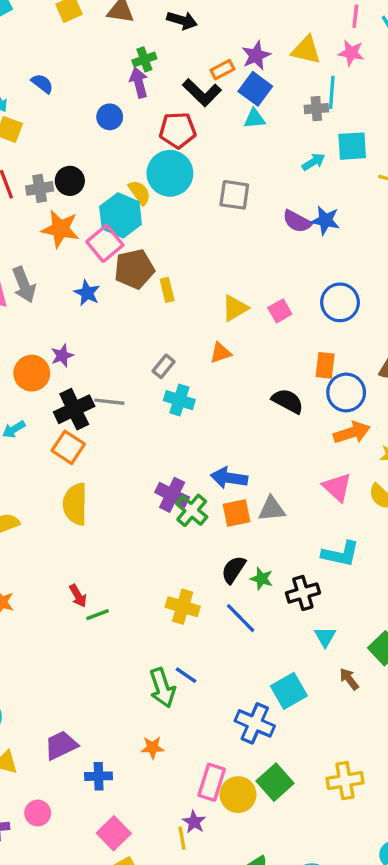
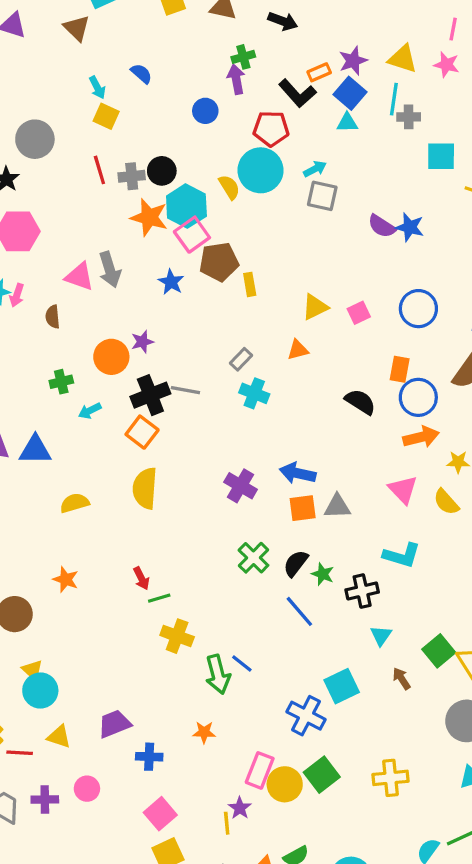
cyan line: (332, 92) -> (394, 99), moved
cyan arrow: (313, 162) -> (315, 169), moved
cyan hexagon: (121, 215) -> (186, 206), moved
green cross: (192, 510) -> (253, 558), moved
yellow cross: (183, 607) -> (177, 636), moved

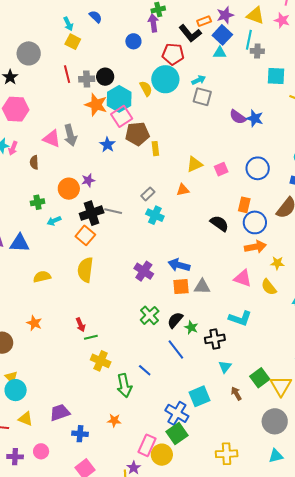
pink triangle: (403, 490) -> (243, 278), turned -30
blue line: (242, 664) -> (145, 370), moved
green square: (322, 775) -> (177, 434), moved

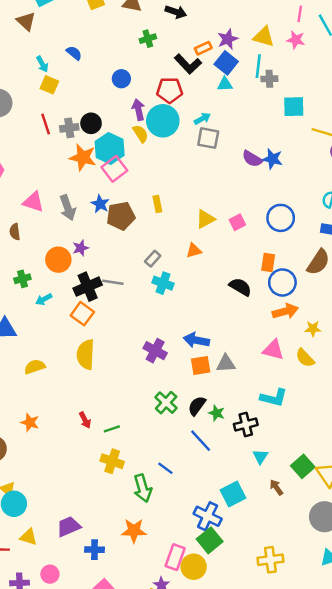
purple arrow: (153, 23) -> (138, 110), moved
brown pentagon: (137, 134) -> (121, 216), moved
gray arrow: (70, 135) -> (68, 208), moved
green line: (91, 337) -> (112, 429), moved
orange star: (114, 420) -> (134, 531), size x1.5

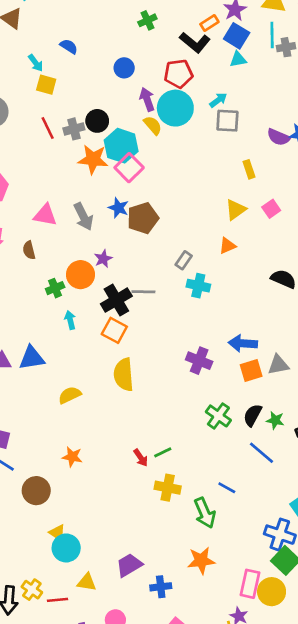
yellow rectangle: (157, 204) -> (249, 169), moved
green cross: (22, 279) -> (55, 288), moved
cyan arrow: (44, 299) -> (70, 320), turned 112
red arrow: (85, 420) -> (141, 458), moved

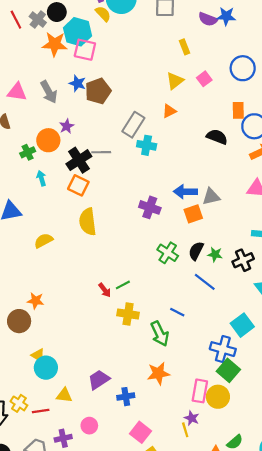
gray cross: (74, 129) -> (38, 20), turned -35
pink square: (129, 168) -> (85, 50), turned -30
gray rectangle: (184, 260) -> (133, 125), size x1.6
gray triangle: (278, 365) -> (211, 197), moved
orange star: (72, 457) -> (36, 301), moved

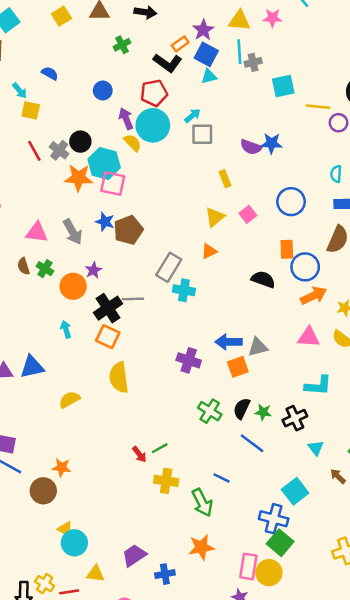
green cross: (28, 152) -> (45, 269), moved, turned -32

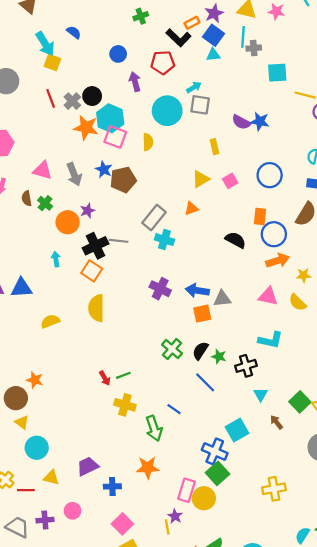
cyan arrow: (20, 91) -> (45, 44), size x1.6
cyan circle: (153, 125) -> (167, 111), moved
yellow semicircle: (133, 143) -> (148, 142), moved, turned 35
purple cross: (189, 360) -> (160, 289), moved
yellow triangle: (65, 529) -> (22, 422), moved

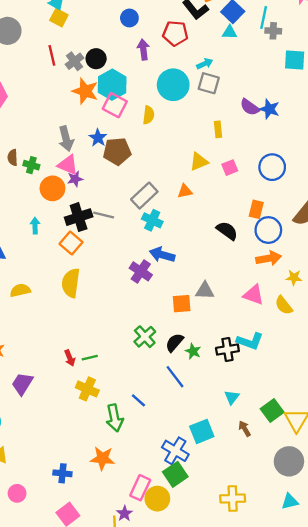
pink triangle: (42, 170) -> (68, 165), moved
green cross: (45, 203) -> (31, 165), turned -32
blue arrow: (197, 291) -> (162, 255), moved
black cross: (246, 366) -> (227, 350), moved
purple trapezoid: (88, 466) -> (22, 384), moved, turned -40

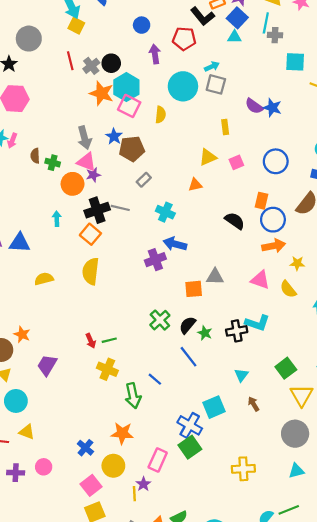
gray rectangle: (144, 196) -> (144, 180), moved, size x0.6
purple cross: (141, 271) -> (155, 260), turned 36
green square: (272, 411) -> (286, 368), moved
blue cross: (62, 473) -> (85, 448), turned 35
yellow circle: (157, 499) -> (113, 466), moved

